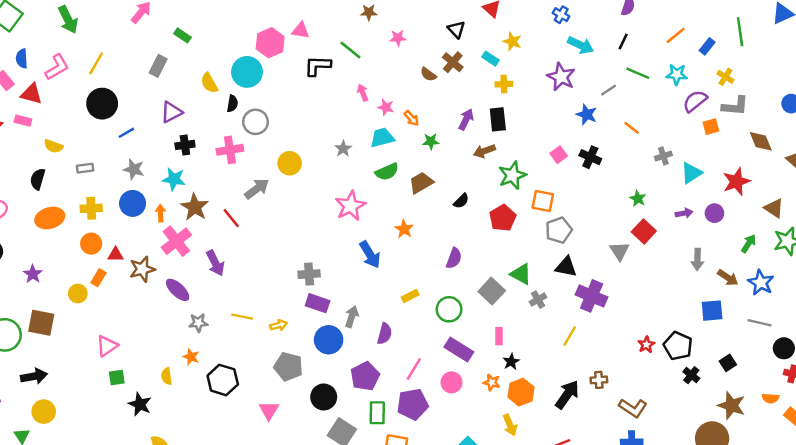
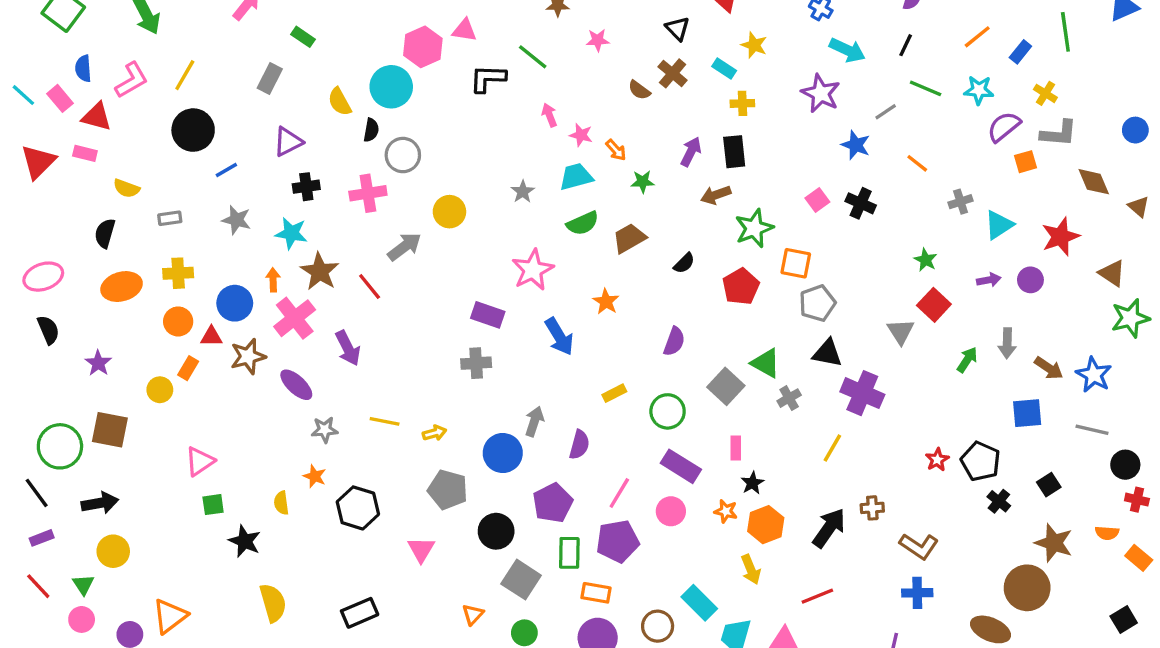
blue circle: (133, 203) -> (235, 303), moved
green arrow: (749, 244) -> (967, 360), moved
purple rectangle: (318, 303) -> (488, 315), moved

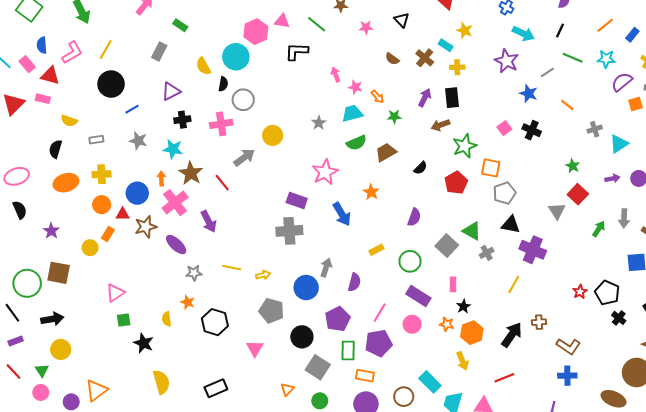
black triangle: (678, 28) -> (402, 20), moved
green line: (533, 57) -> (317, 24), moved
brown cross: (673, 73) -> (425, 58), moved
gray cross: (476, 363) -> (289, 231), size x1.4

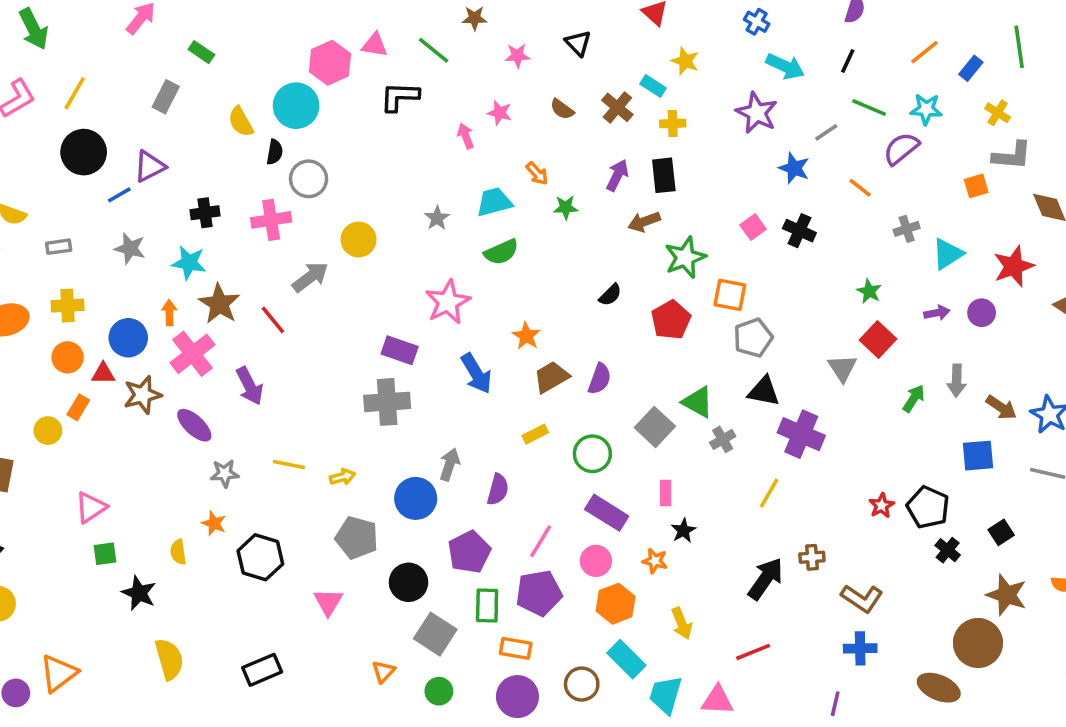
purple semicircle: (622, 82) -> (901, 148), moved
pink star: (355, 87) -> (500, 113), moved
purple triangle: (171, 91) -> (150, 166), moved
brown trapezoid: (386, 152) -> (551, 377), moved
orange hexagon: (472, 333) -> (616, 604), moved

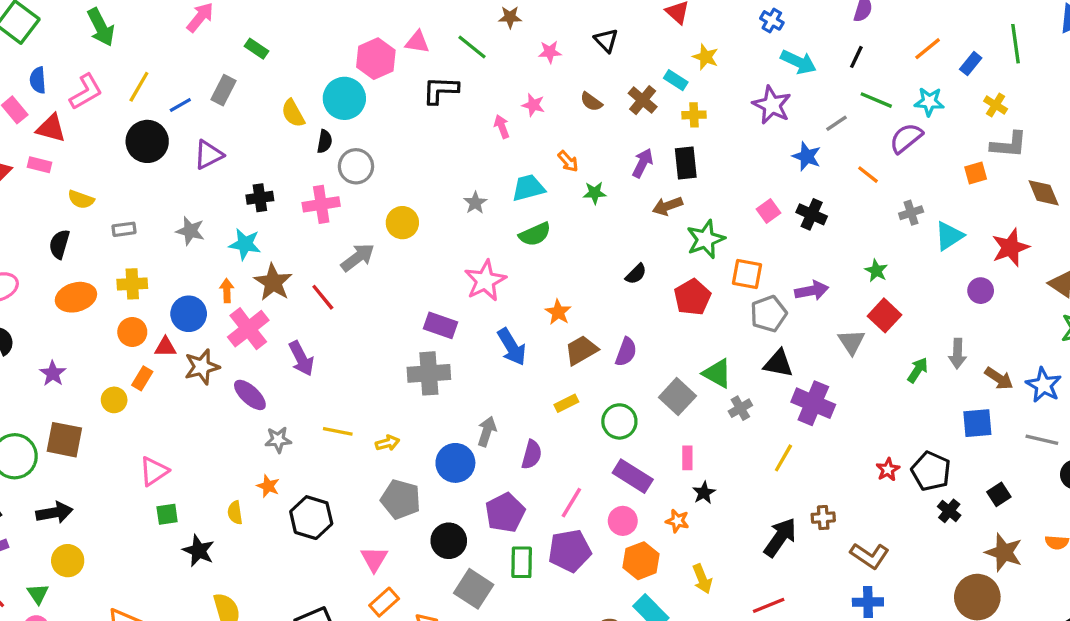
blue line: (119, 195) -> (180, 105), moved
purple arrow: (937, 313) -> (812, 291), moved, size x1.4
orange rectangle: (516, 648) -> (384, 602), moved, turned -52

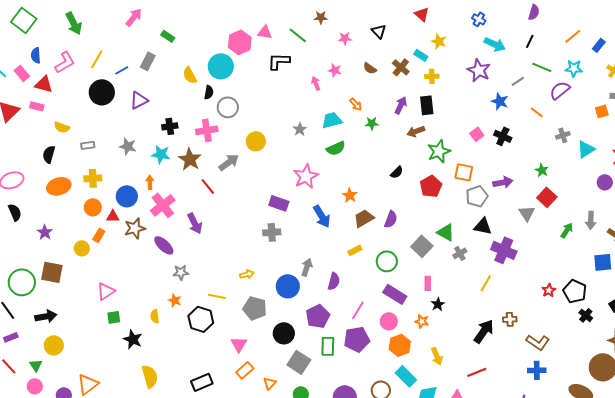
brown star: (273, 282) -> (190, 159), moved
gray cross: (429, 373) -> (272, 232), size x0.7
yellow line: (338, 431) -> (217, 296), moved

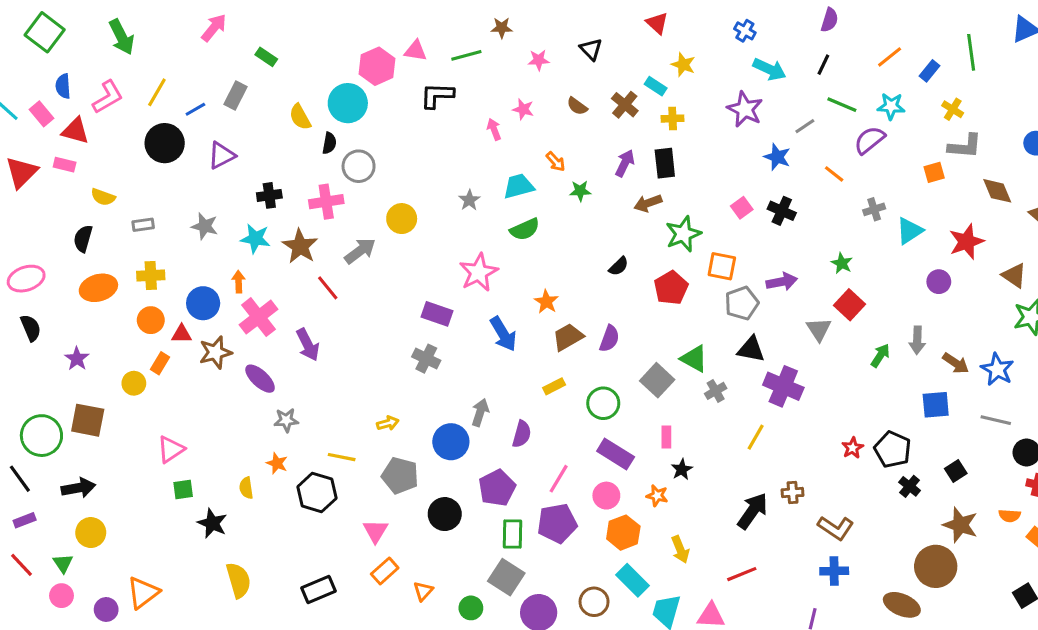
green line: (298, 35) -> (466, 55), turned -54
gray cross: (272, 232) -> (426, 359), turned 30
gray square: (299, 362) -> (506, 577), moved

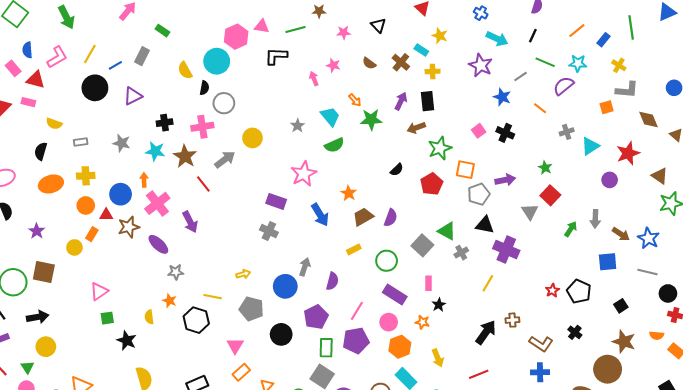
cyan trapezoid: (519, 186) -> (330, 116), turned 65
green star: (580, 191) -> (371, 120), size x1.5
black cross: (910, 486) -> (575, 332), moved

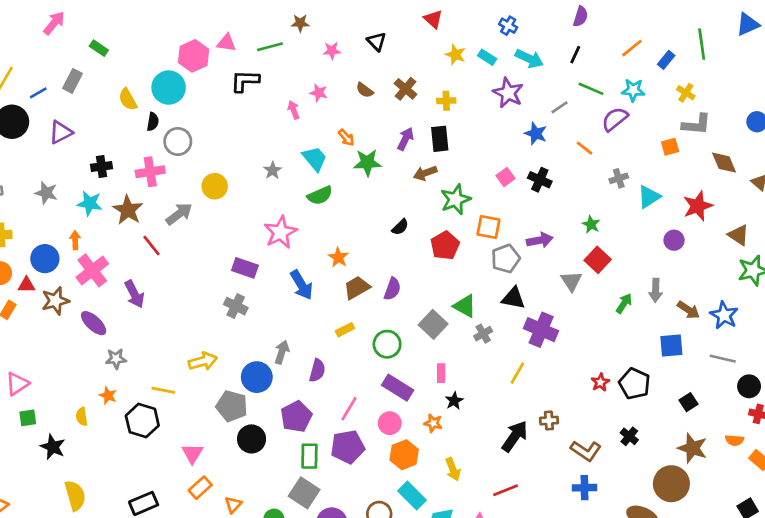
cyan rectangle: (421, 50) -> (487, 57), moved
yellow arrow: (243, 274) -> (203, 361), size x1.5
gray pentagon: (251, 309) -> (232, 406), moved

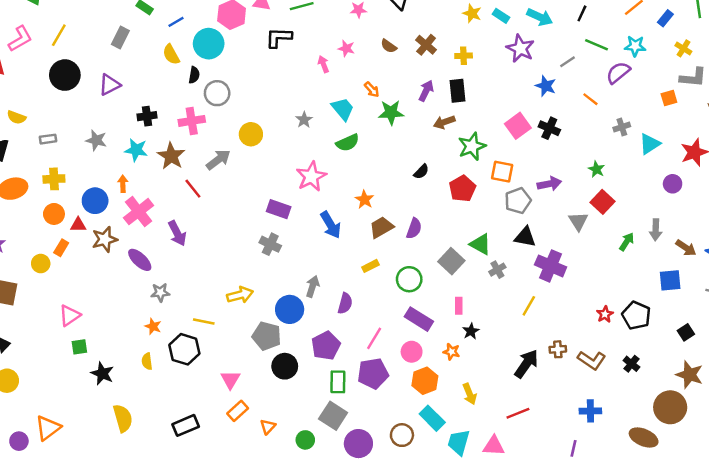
blue line: (38, 93) -> (176, 22), moved
pink square: (506, 177) -> (518, 126), size x1.5
yellow semicircle: (82, 417) -> (147, 361), moved
brown L-shape: (586, 451) -> (592, 360), moved

